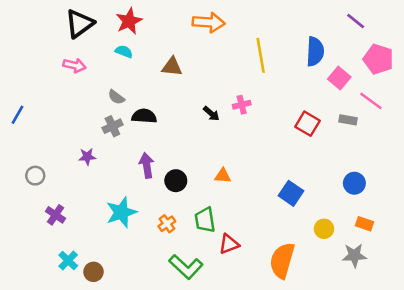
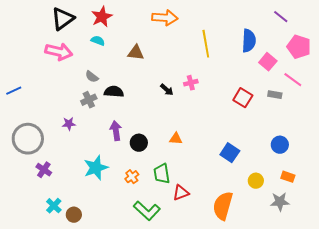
pink arrow: (74, 65) -> (59, 52), size x1.5
blue line: (17, 115) -> (14, 91), turned 35
gray circle: (35, 176) -> (28, 139), size x2.0

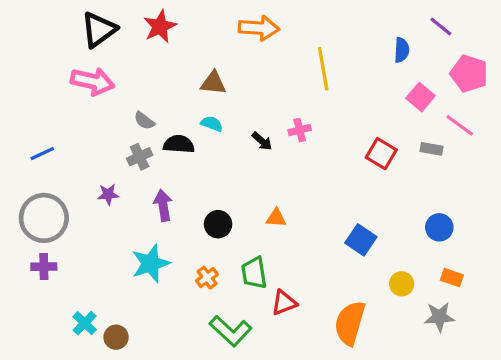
cyan semicircle: (98, 41) -> (212, 124), moved
blue semicircle: (249, 41) -> (402, 50), moved, size x0.7
blue line: (14, 91) -> (42, 154), moved
purple arrow: (116, 131) -> (163, 205), moved
purple cross: (44, 170) -> (44, 267), moved, turned -35

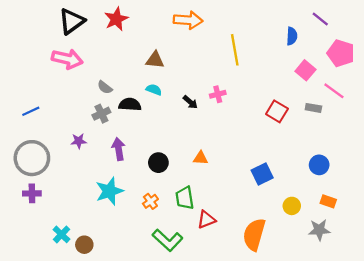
blue square: (361, 240) -> (262, 174), turned 30

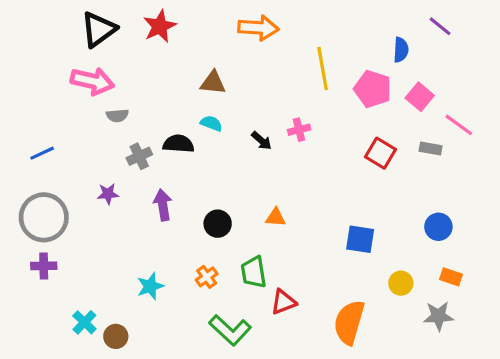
pink pentagon: (341, 53) -> (373, 89), moved
gray semicircle: (105, 87) -> (117, 116), moved, turned -42
blue square: (262, 174) -> (360, 239), turned 35
cyan star: (109, 191) -> (150, 286), moved, size x0.7

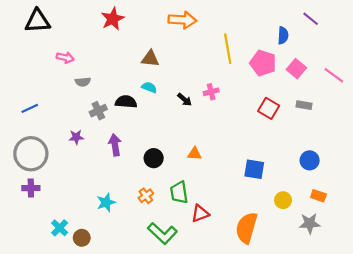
black triangle: (99, 29) -> (37, 21), moved, turned 32
pink arrow: (92, 81) -> (65, 58), size x0.6
pink line: (459, 125) -> (334, 75), moved

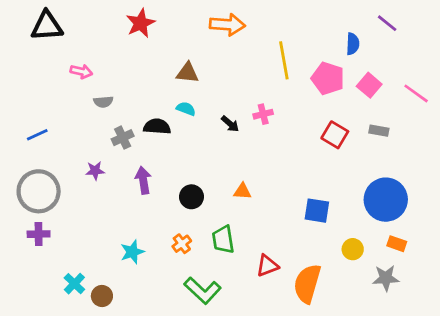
blue circle: (310, 160) -> (386, 200), size x1.8
red triangle: (200, 213) -> (267, 266), moved

